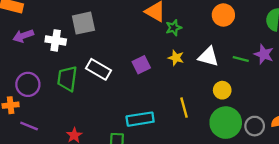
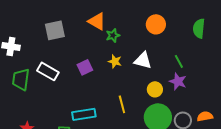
gray square: (83, 23) -> (55, 30), moved
purple star: (264, 54) -> (178, 81), moved
green line: (241, 59) -> (179, 61), moved, turned 48

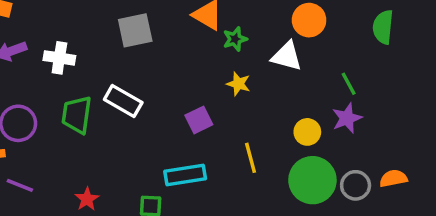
white triangle: (143, 60) -> (287, 56), moved
purple square: (85, 67) -> (199, 120), moved
purple star: (178, 81) -> (347, 118), turned 30

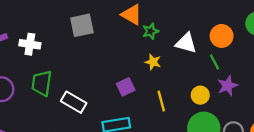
orange circle: (309, 20) -> (222, 36), moved
green line: (349, 84) -> (214, 62), moved
white rectangle: (123, 101) -> (74, 102), moved
yellow line: (251, 158) -> (161, 101), moved

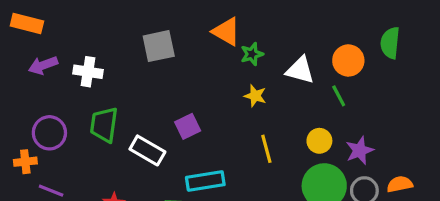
purple star: (227, 86) -> (360, 150), moved
purple square: (126, 87) -> (188, 126), moved

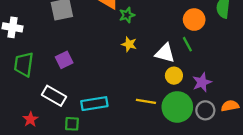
white triangle: (300, 70) -> (165, 53), moved
purple square: (188, 126) -> (64, 60), moved
yellow line: (266, 149) -> (146, 101), moved, turned -66
white rectangle: (147, 150) -> (54, 96), moved

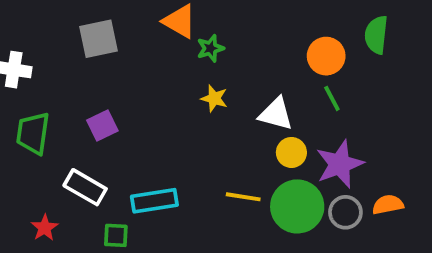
green line: (187, 44) -> (332, 98), moved
purple star: (202, 82) -> (340, 164), size x1.4

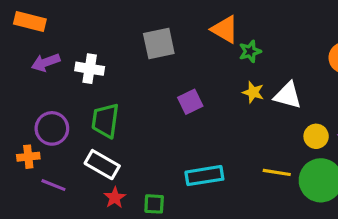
white triangle: (276, 114) -> (288, 95), moved
purple square: (102, 125) -> (190, 102), moved
white rectangle: (85, 187) -> (102, 165), moved
green square: (116, 235) -> (154, 204), moved

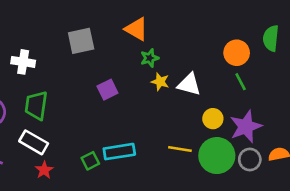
green star: (250, 51) -> (150, 58), moved
green square: (154, 204) -> (90, 161), moved, turned -30

